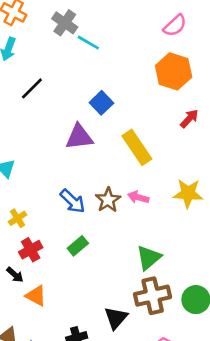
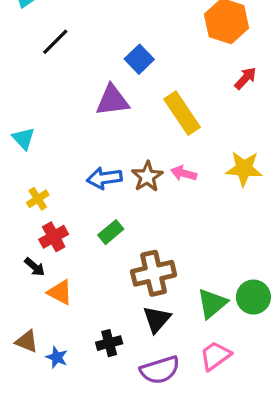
blue arrow: (73, 201) -> (104, 178), turned 128
green triangle: (149, 258) -> (212, 303), moved
brown cross: (153, 296) -> (154, 273), moved

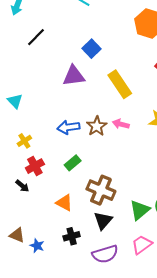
brown cross: (154, 273) -> (101, 190), turned 36
orange triangle: (60, 292) -> (64, 203), moved

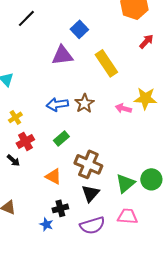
pink arrow: (121, 124) -> (123, 108), moved
pink trapezoid: (142, 245) -> (127, 216), turned 40
blue star: (37, 246) -> (46, 224), moved

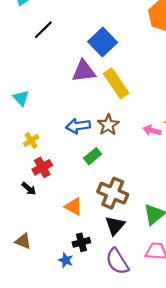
blue square: (79, 29) -> (103, 42), size x1.4
yellow rectangle: (106, 63) -> (116, 83), moved
green rectangle: (61, 138) -> (93, 156), moved
purple semicircle: (92, 225) -> (117, 261), turned 75

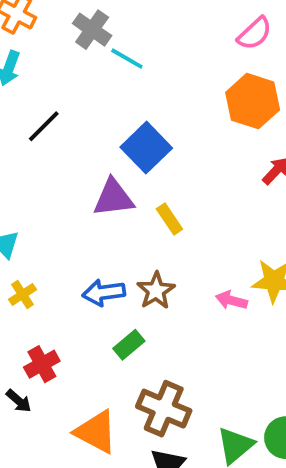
yellow rectangle: (116, 83) -> (169, 219), size x0.6
yellow cross: (31, 140) -> (22, 295), moved
orange triangle: (74, 207) -> (96, 432), size x1.4

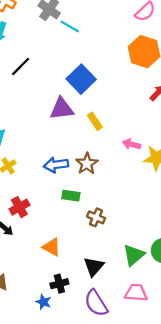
pink arrow: (231, 300) -> (131, 144), moved
green rectangle: (129, 345) -> (71, 196), turned 48
brown cross: (164, 409) -> (96, 217), moved, size x0.6
orange triangle: (96, 432) -> (51, 247), size x0.7

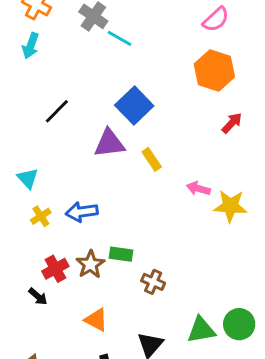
black line: (21, 66) -> (57, 111), moved
brown star: (87, 164) -> (90, 264), moved
blue arrow: (56, 165) -> (82, 212), moved
green triangle: (134, 255) -> (201, 330), turned 30

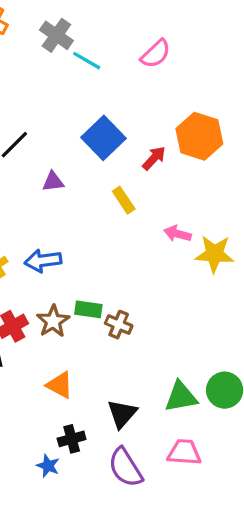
pink semicircle: (216, 19) -> (156, 54), moved
orange hexagon: (214, 70) -> (199, 136), moved
red arrow: (232, 123) -> (154, 158), moved
purple triangle: (109, 143) -> (53, 182), moved, size x0.6
brown cross: (153, 282) -> (119, 325), moved

